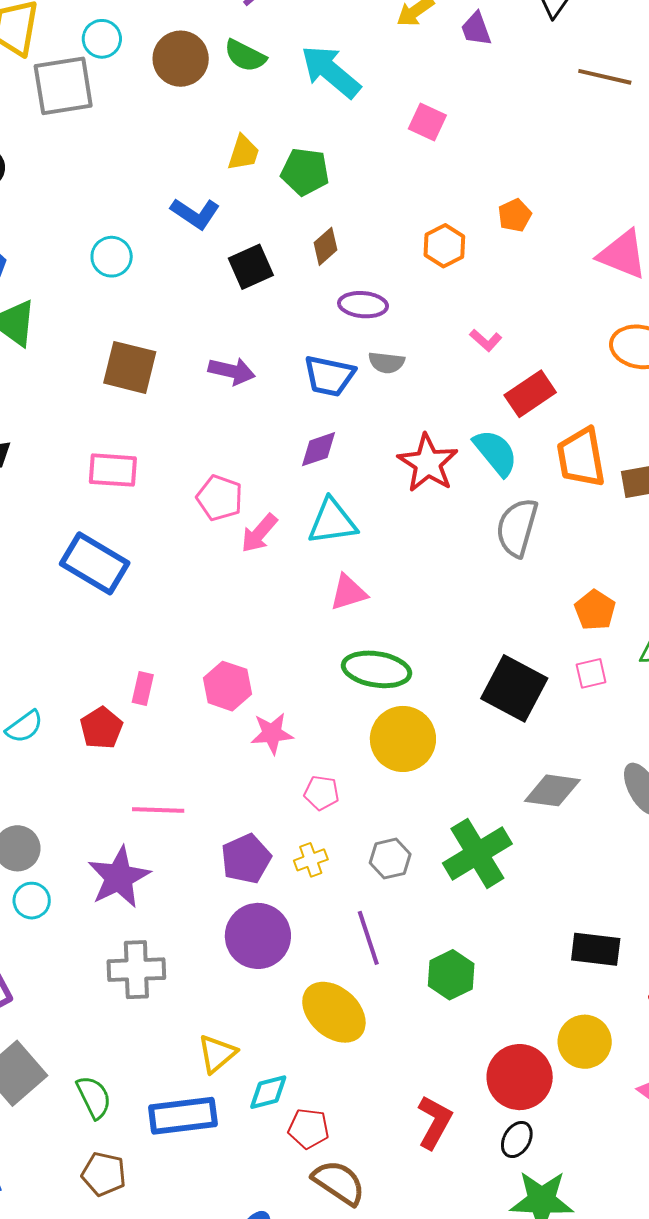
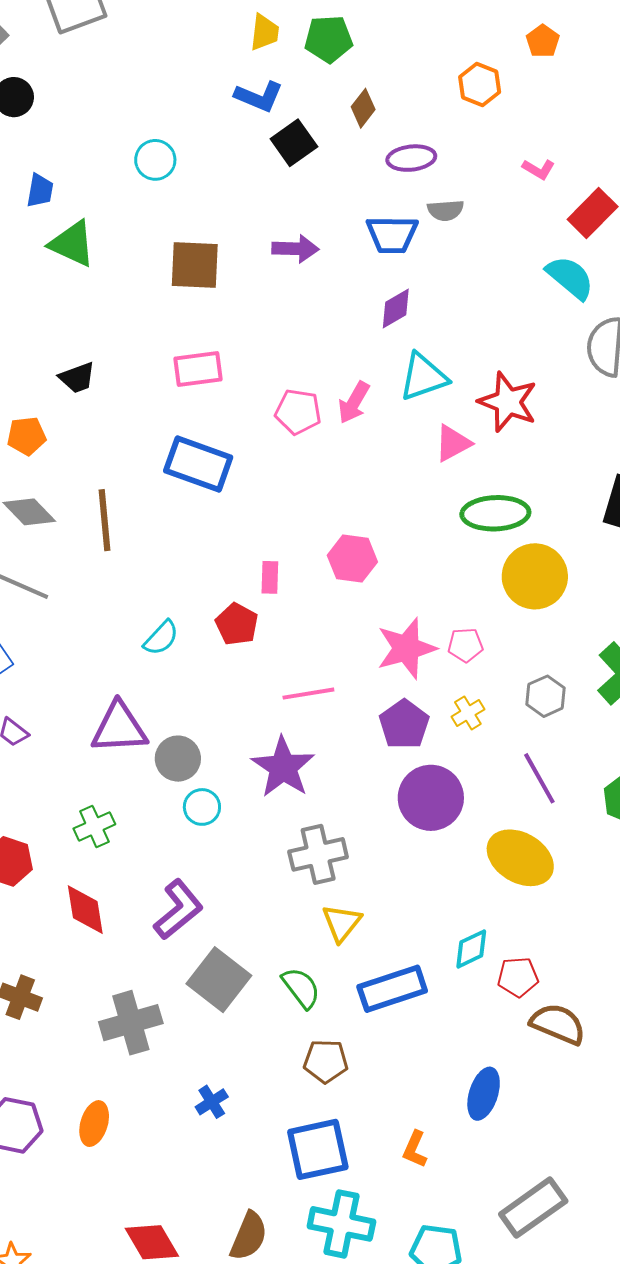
blue L-shape: (195, 213) -> (259, 97), moved
red star: (428, 463) -> (508, 402), moved
pink pentagon: (220, 498) -> (298, 412), moved
pink star: (272, 733) -> (406, 648), moved, size x1.4
yellow triangle: (217, 1054) -> (342, 923), moved

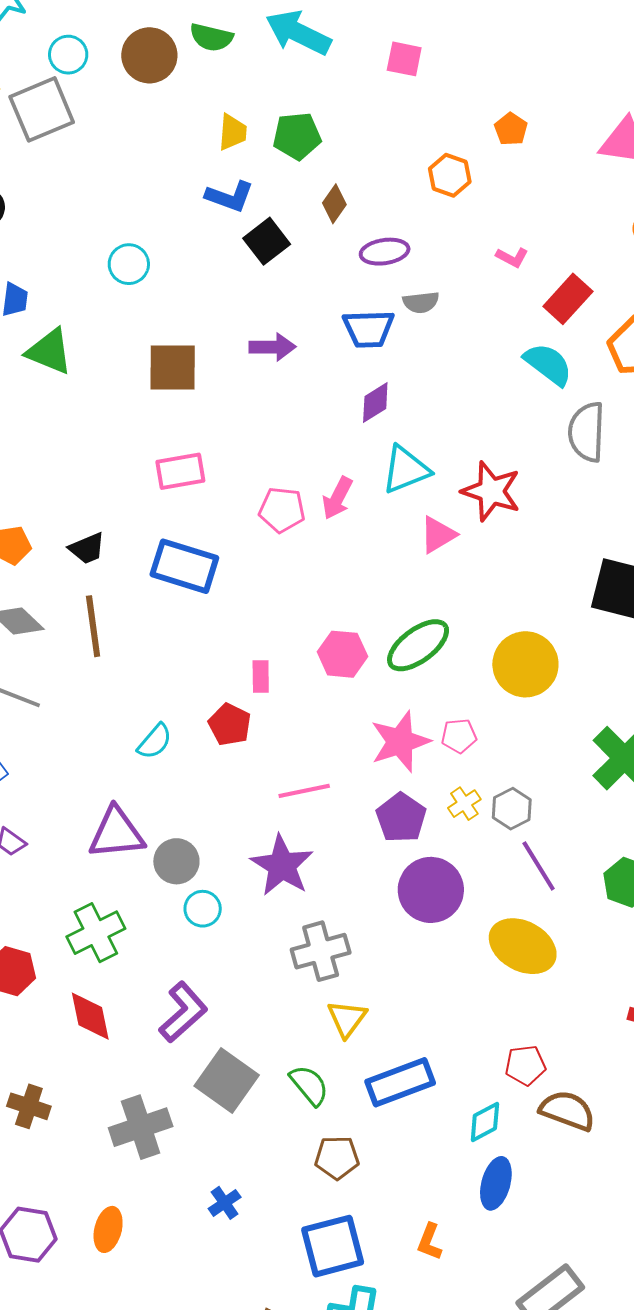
black trapezoid: (77, 378) -> (87, 548), moved
green ellipse: (495, 513) -> (418, 645), moved, turned -32
gray hexagon: (546, 696) -> (512, 809), moved
green cross: (94, 826) -> (96, 933), size x1.4
cyan diamond: (471, 949) -> (485, 1122), moved

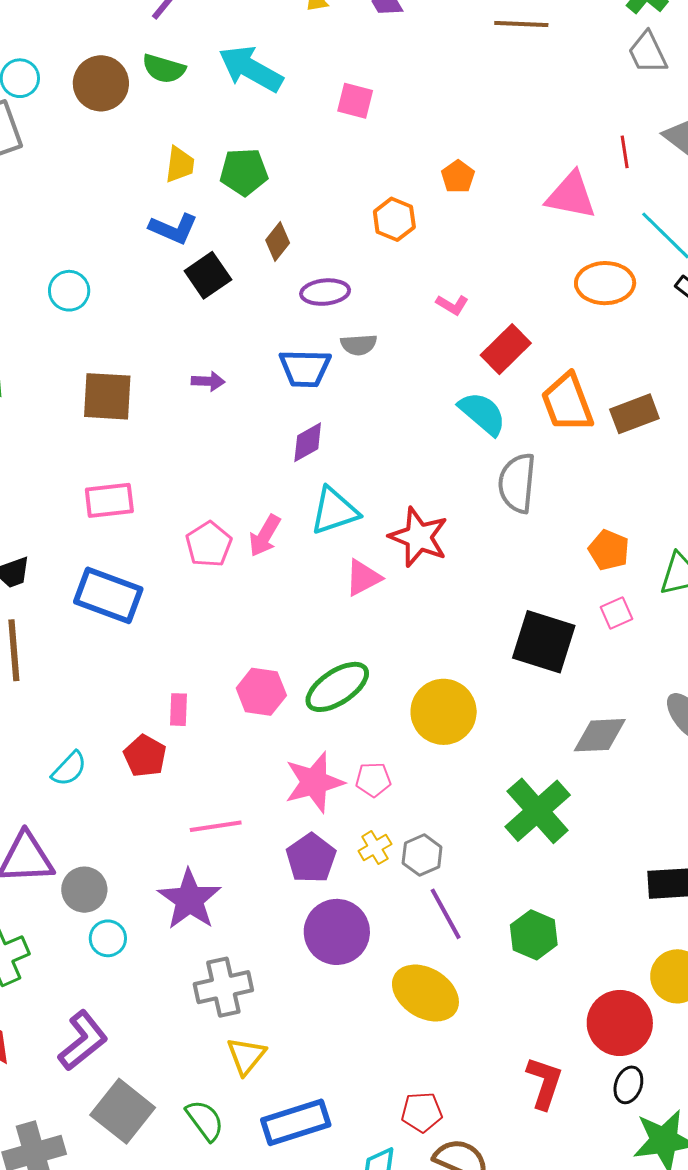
purple arrow: (272, 347) -> (208, 381), size x0.7
pink pentagon: (282, 510) -> (209, 544), turned 30

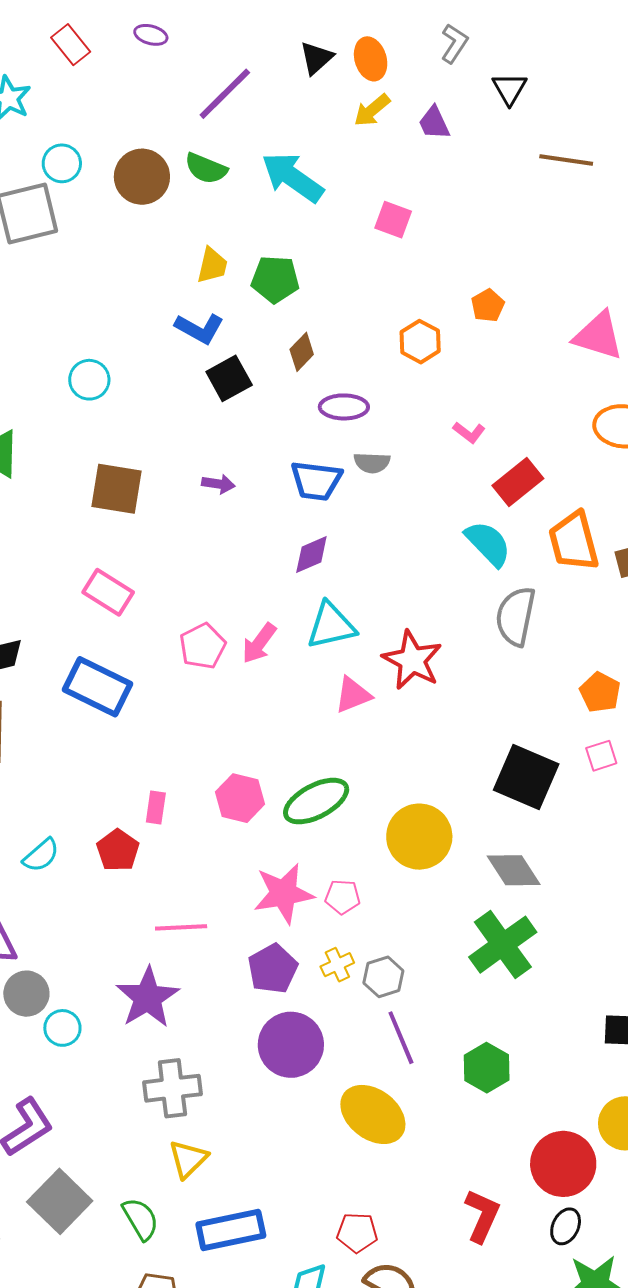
pink rectangle: (109, 500) -> (108, 592), turned 33
gray diamond: (600, 735) -> (514, 870), moved, turned 54
gray circle: (84, 890) -> (26, 994), moved

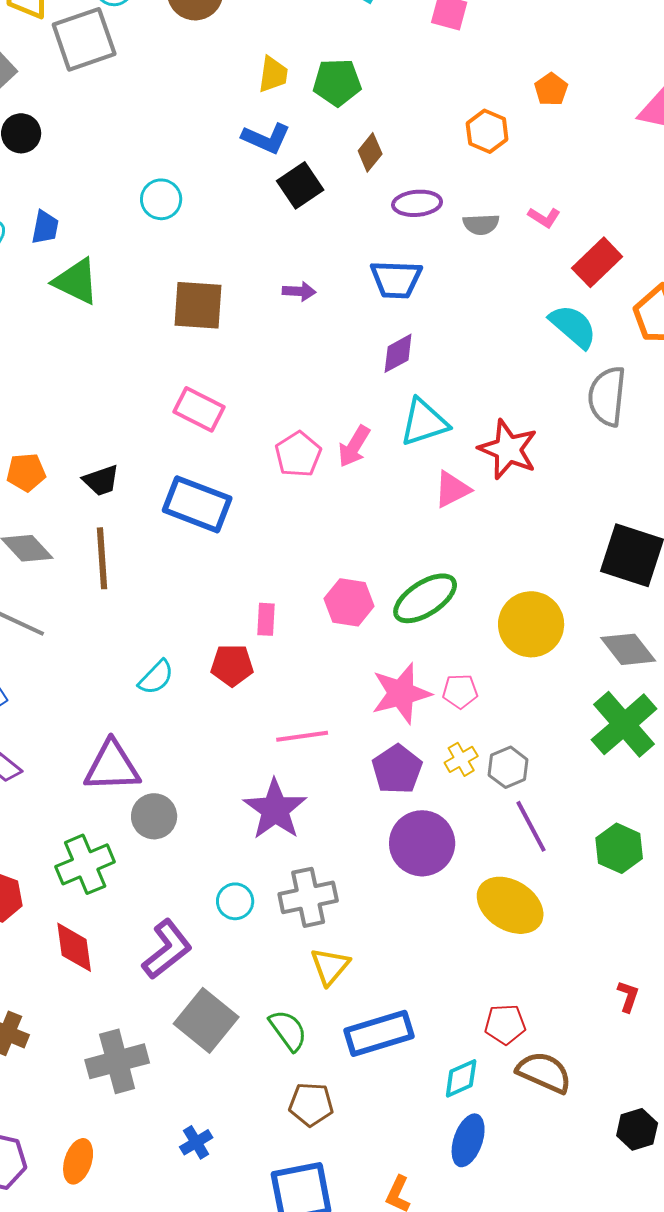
gray semicircle: (372, 463) -> (481, 224), moved
red pentagon: (118, 850) -> (232, 665), turned -30
cyan circle: (62, 1028) -> (235, 901), moved
red L-shape: (482, 1216) -> (628, 996), size x0.6

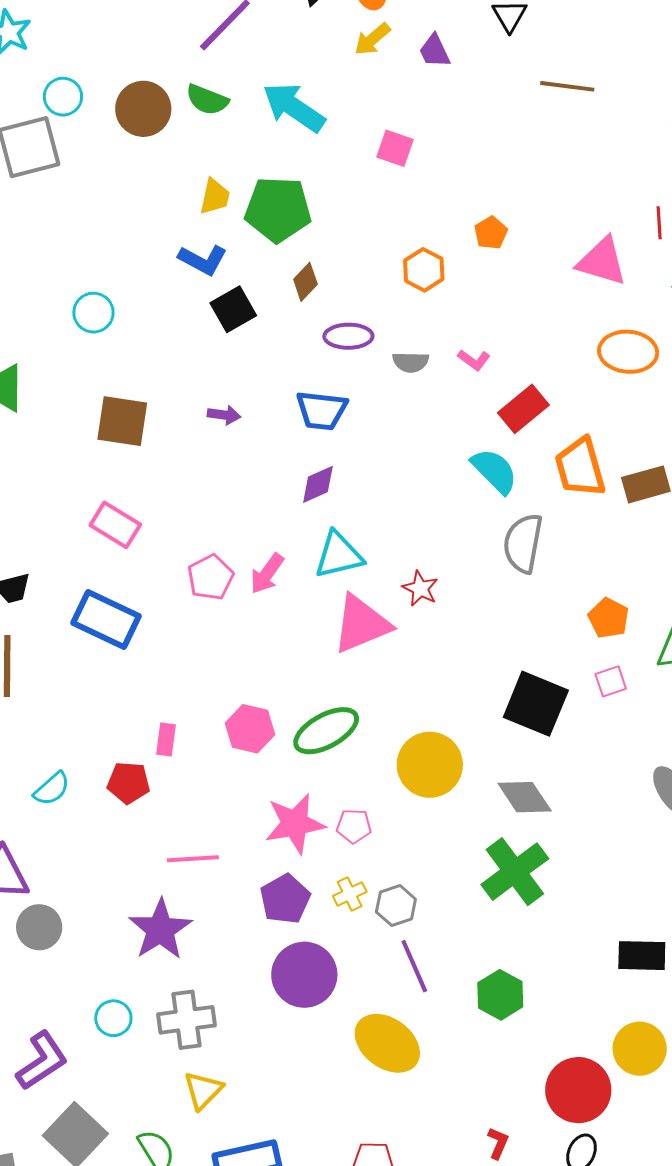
green pentagon: (337, 82) -> (278, 209), size x1.4
red star: (508, 449) -> (420, 588), size x0.6
pink triangle: (452, 489) -> (361, 624), size x1.6

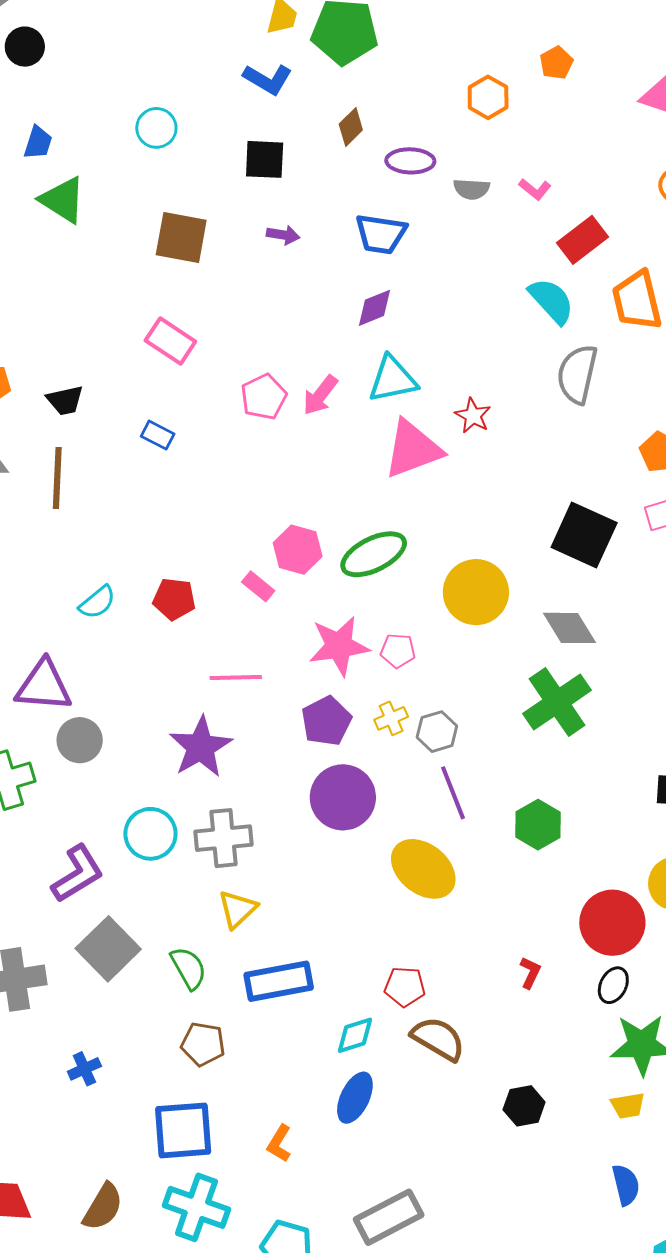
brown diamond: (305, 282) -> (351, 127), moved
black square: (233, 309) -> (265, 159), moved, turned 30
blue rectangle: (106, 619) -> (158, 435), size x0.5
pink rectangle: (166, 739) -> (258, 586), moved, turned -60
cyan circle: (113, 1018) -> (150, 834), size x1.4

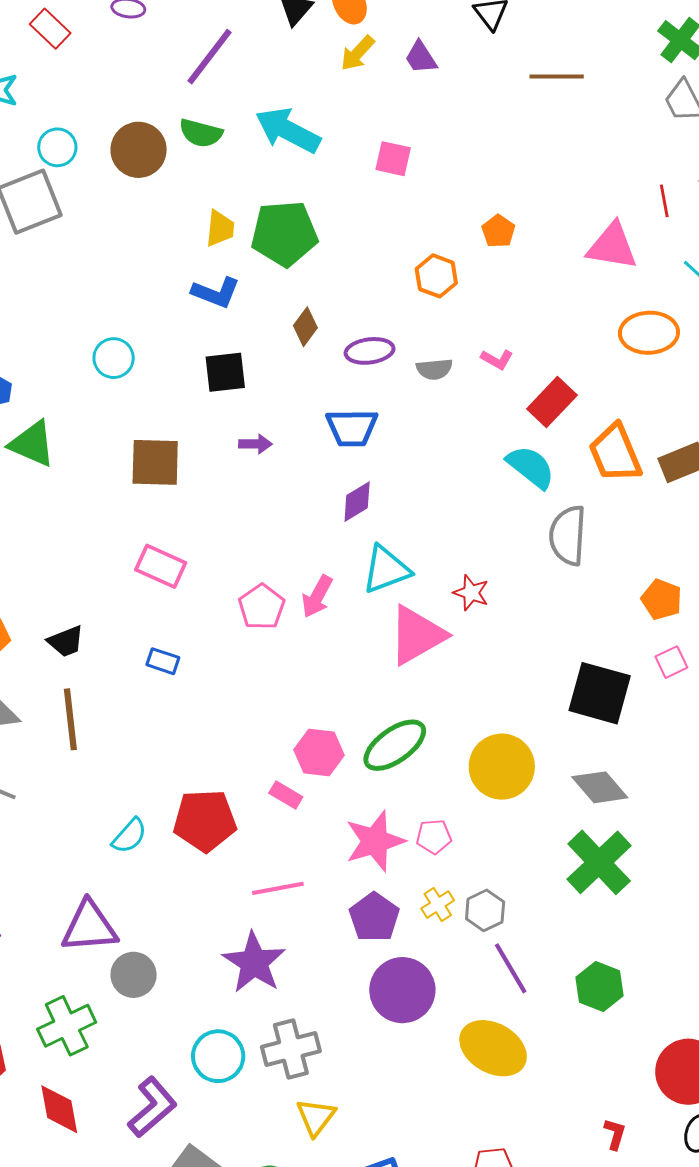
red pentagon: (174, 599) -> (205, 821), size x1.5

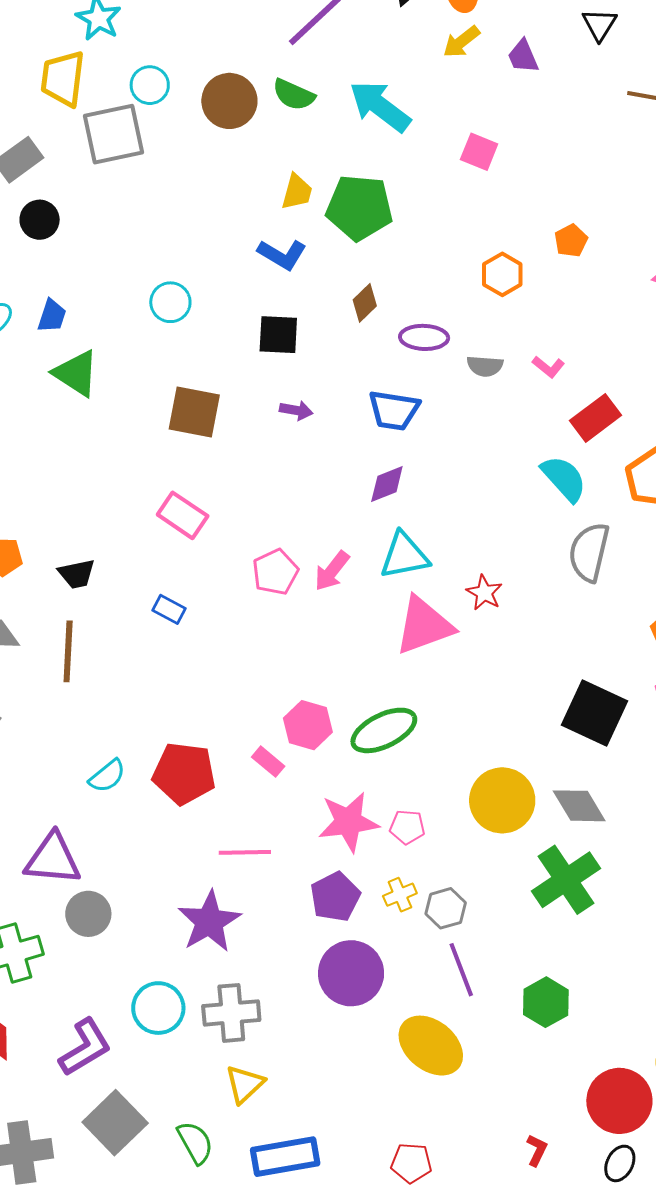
yellow circle: (502, 767) -> (502, 800), moved

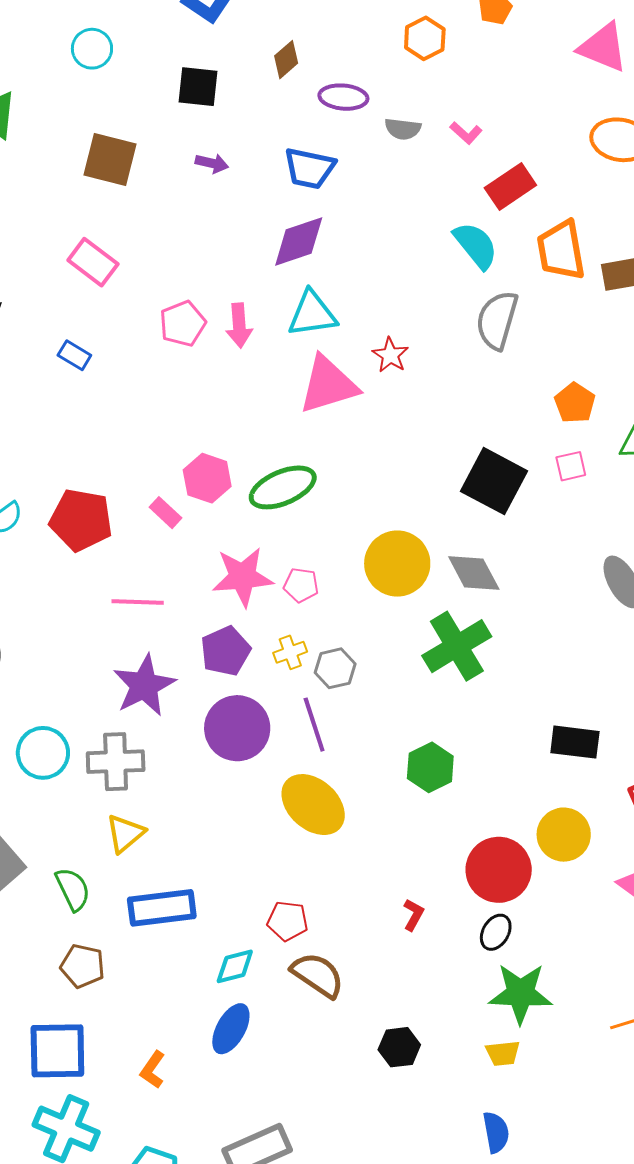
purple diamond: (387, 484) -> (299, 242), size x1.4
pink arrow: (332, 571) -> (239, 325), turned -45
purple star: (209, 922) -> (144, 685), moved
purple line: (461, 970) -> (314, 725), moved

